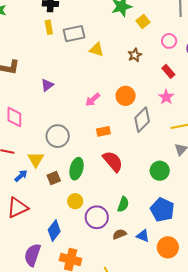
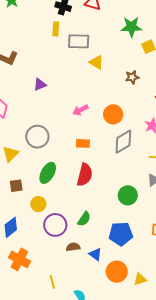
red semicircle: (113, 161) -> (85, 175), turned 40
brown square: (54, 178) -> (16, 186), moved
blue pentagon: (162, 210) -> (121, 234), turned 30

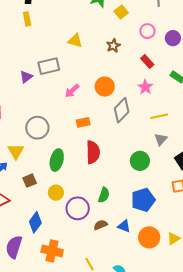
gray rectangle: (79, 41) -> (49, 66), moved

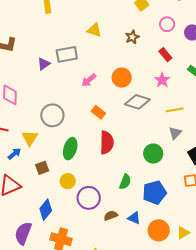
gray diamond: (122, 110) -> (137, 102), turned 60
orange rectangle: (83, 122) -> (98, 112), turned 48
green semicircle: (104, 195) -> (125, 182), moved

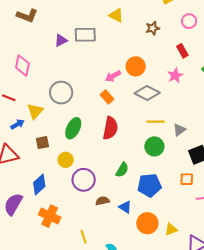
pink arrow: (89, 80) -> (113, 76), moved
yellow line: (175, 110) -> (156, 122), moved

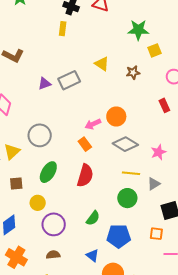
brown star: (153, 28) -> (133, 72), moved
gray rectangle: (85, 35) -> (69, 80), turned -30
pink star: (175, 75) -> (158, 152), moved
brown semicircle: (103, 201) -> (53, 255), moved

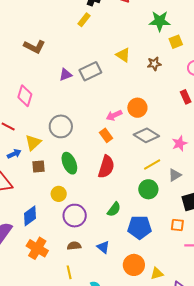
yellow rectangle: (63, 29) -> (84, 20), turned 32
green ellipse: (48, 172) -> (69, 163), turned -55
yellow line: (131, 173) -> (152, 165), turned -36
brown square: (16, 183) -> (39, 167), moved
blue triangle: (92, 256) -> (103, 247), moved

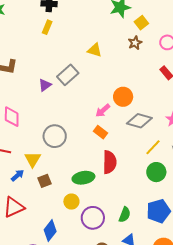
brown star: (154, 64) -> (135, 43), moved
green ellipse: (69, 163) -> (83, 178), moved, turned -60
green semicircle: (114, 209) -> (125, 215), moved

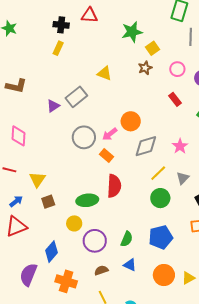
gray diamond: (139, 121) -> (146, 146), turned -35
gray circle: (55, 136) -> (84, 137), moved
blue arrow: (18, 175) -> (16, 201), moved

